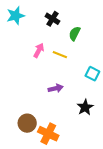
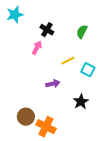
black cross: (52, 19) -> (47, 30), moved
green semicircle: (75, 34) -> (82, 32), moved
yellow line: (60, 55) -> (68, 61), moved, turned -48

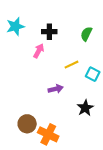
cyan star: (15, 15) -> (15, 26), moved
black cross: (47, 30) -> (49, 32), turned -32

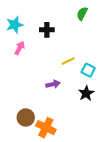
green semicircle: (86, 34) -> (82, 14), moved
pink arrow: (39, 51) -> (20, 48), moved
black star: (85, 108) -> (86, 93), moved

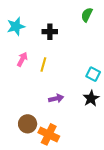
pink arrow: (20, 48) -> (22, 59), moved
yellow line: (68, 61) -> (43, 65), moved, turned -48
purple arrow: (53, 84) -> (56, 98), moved

